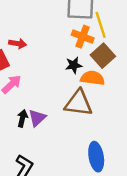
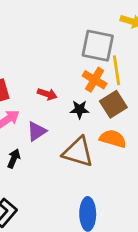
red arrow: (18, 44) -> (47, 94), moved
orange semicircle: (92, 78) -> (113, 139), moved
purple triangle: (37, 118) -> (37, 131), moved

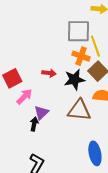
black star: (80, 109) -> (74, 79), size x1.5
purple triangle: (37, 131) -> (41, 113), moved

